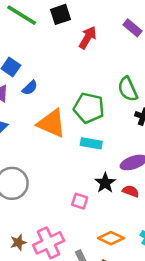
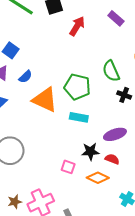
blue semicircle: (30, 88) -> (25, 77), moved
black star: (105, 183) -> (90, 152), turned 30
orange diamond: (111, 238) -> (98, 178), moved

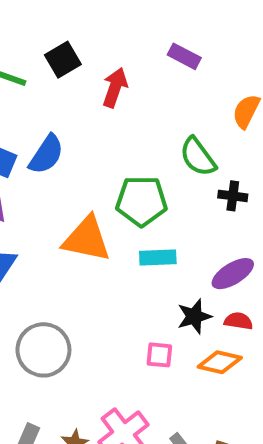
blue semicircle: (25, 77) -> (46, 155), moved, size x1.5

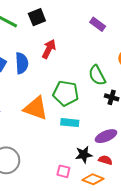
red arrow: (115, 87) -> (49, 49), moved
blue semicircle: (46, 155) -> (22, 63), turned -45

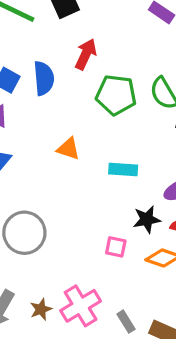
green pentagon: (66, 93) -> (116, 95), moved
orange triangle: (36, 108) -> (68, 149), size x0.6

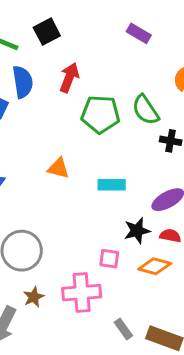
blue semicircle: (44, 78) -> (23, 82), moved
pink cross: (81, 306) -> (82, 293), moved, turned 30
brown star: (41, 309) -> (34, 297), moved

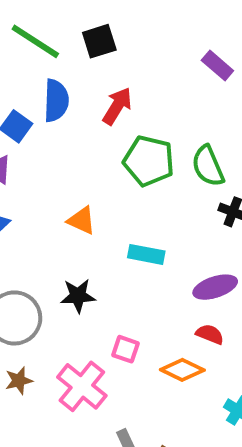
black star: (137, 231) -> (78, 296), moved
pink cross: (82, 293) -> (82, 386), turned 33

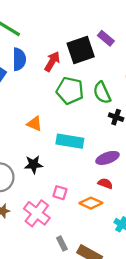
black square: (99, 41) -> (81, 50), moved, size x1.5
cyan rectangle: (146, 254) -> (70, 141), size x1.4

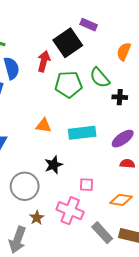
orange diamond: (91, 203) -> (121, 200), moved
gray rectangle: (62, 243) -> (102, 233), size x1.5

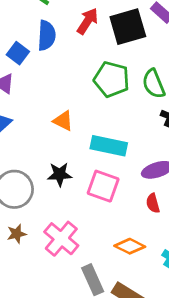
red arrow: (44, 61) -> (87, 21), moved
red semicircle: (127, 164) -> (153, 203), turned -128
pink square: (87, 185) -> (103, 186), moved, size x1.6

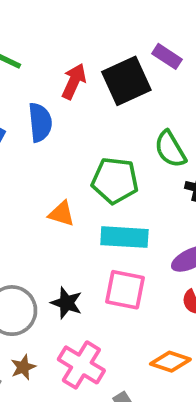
blue semicircle: (47, 35) -> (40, 122), moved
green pentagon: (112, 79) -> (115, 181), moved
black star: (60, 174) -> (67, 303), moved, turned 30

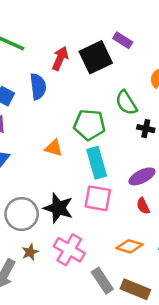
cyan rectangle: (124, 237) -> (97, 163), turned 72
black star: (67, 303) -> (58, 208), size x1.4

